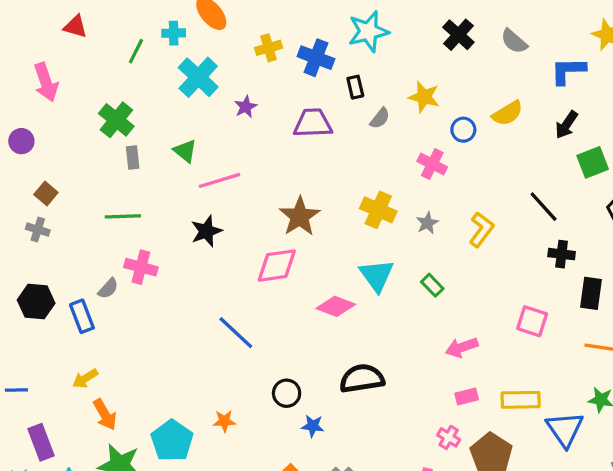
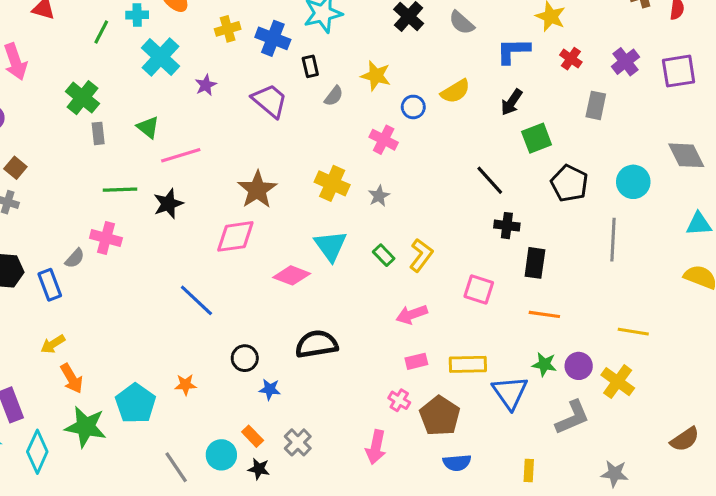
purple trapezoid: (313, 123) -> (270, 101), turned 42
green line: (123, 216) -> (120, 190), moved
yellow L-shape: (481, 230) -> (421, 255), moved

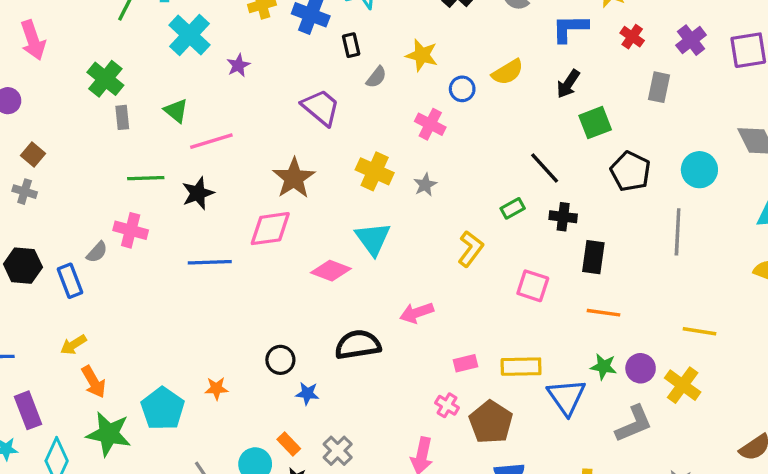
purple trapezoid: (270, 101) -> (321, 107), moved
green rectangle: (384, 255) -> (513, 208), moved, turned -75
blue line: (196, 300) -> (210, 262), moved, turned -45
pink arrow: (412, 314) -> (417, 313), moved

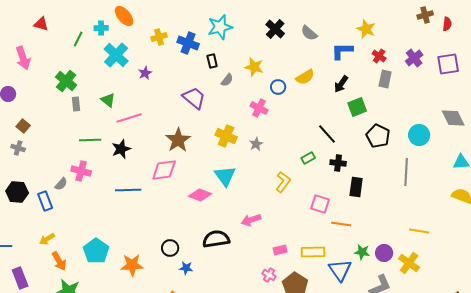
gray rectangle: (659, 87) -> (385, 79), moved
orange line: (604, 313) -> (341, 224), moved
orange star: (216, 388) -> (132, 265), size x1.6
cyan pentagon: (163, 409) -> (96, 251), moved

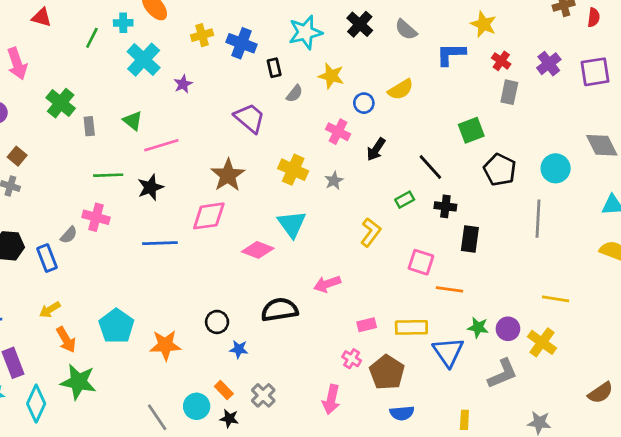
cyan star: (220, 27) -> (305, 32), moved
green cross: (66, 81) -> (61, 103), moved
black arrow: (341, 84) -> (376, 149), moved

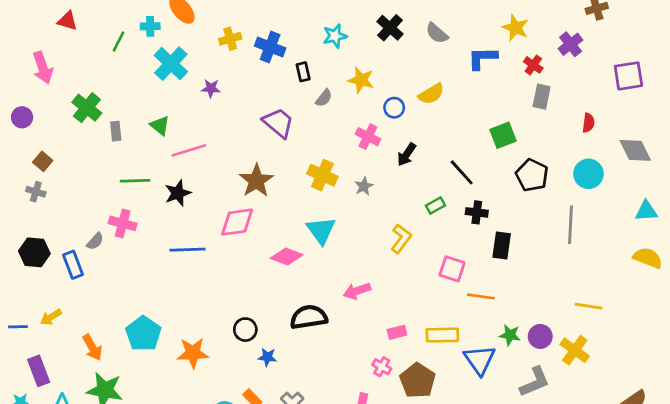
red semicircle: (594, 17) -> (588, 123), moved
cyan star: (305, 32) -> (335, 36), size x0.7
purple cross: (549, 64) -> (571, 44), moved
purple star: (183, 84) -> (211, 88), turned 30
yellow arrow: (50, 310) -> (51, 317), moved

